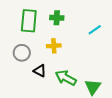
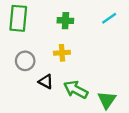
green rectangle: (29, 21) -> (18, 18), moved
cyan line: (95, 30) -> (109, 18), moved

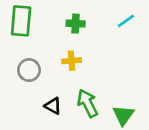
black triangle: (46, 82) -> (53, 106), moved
green arrow: (76, 90) -> (87, 103), turned 35

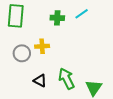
cyan line: (126, 21) -> (82, 14), moved
yellow cross: (72, 61) -> (42, 46), moved

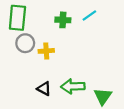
gray circle: (22, 53) -> (25, 43), moved
green arrow: (66, 79) -> (73, 86), turned -65

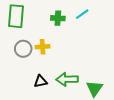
gray circle: (25, 43) -> (23, 49), moved
black triangle: (44, 89) -> (40, 81), turned -40

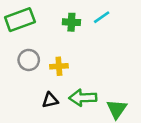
green rectangle: (16, 16) -> (20, 20), turned 65
yellow cross: (43, 47) -> (59, 66), moved

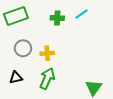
green arrow: (83, 98) -> (47, 79), moved, turned 115
black triangle: (50, 100) -> (16, 78), moved

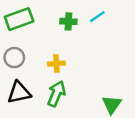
gray circle: (23, 48) -> (14, 58), moved
black triangle: (16, 78) -> (19, 92), size x1.5

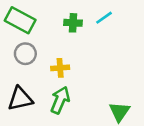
green rectangle: (19, 19) -> (20, 20), turned 48
gray circle: (14, 58) -> (25, 54), moved

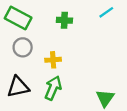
cyan line: (104, 18) -> (106, 12), moved

